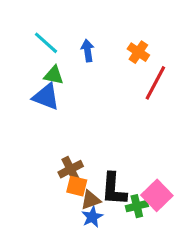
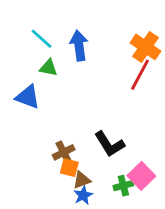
blue arrow: (88, 51) -> (79, 46), size x1.5
orange cross: (138, 52) -> (146, 47), moved, size x1.5
blue triangle: (46, 97) -> (28, 97), moved
black L-shape: (114, 189) -> (109, 144), moved, turned -36

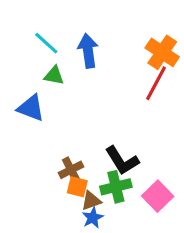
green cross: (123, 186) -> (116, 187), moved, size x1.4

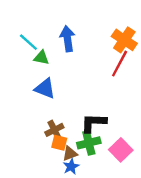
cyan line: (46, 43) -> (28, 42), moved
blue triangle: (31, 108) -> (45, 88), moved
black L-shape: (122, 161) -> (94, 123), turned 124

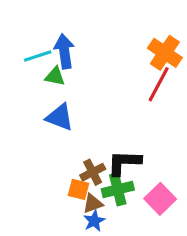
blue arrow: (67, 39) -> (64, 51), moved
cyan line: (28, 42) -> (38, 56), turned -60
brown cross: (54, 130) -> (93, 172), moved

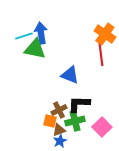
green triangle: (55, 76) -> (35, 49), size x1.6
red line: (159, 84) -> (101, 54), turned -35
blue triangle: (60, 117) -> (70, 75), moved

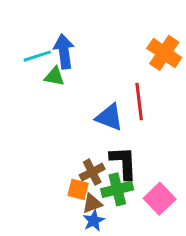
green triangle: (35, 49) -> (55, 76), size x0.6
red line: (101, 54) -> (139, 102), moved
black L-shape: (79, 104) -> (123, 163), turned 85

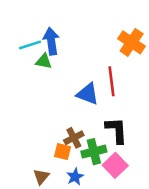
black L-shape: (123, 163) -> (116, 130), moved
pink square: (160, 199) -> (115, 165), moved
brown triangle: (92, 203) -> (41, 177), moved, turned -30

